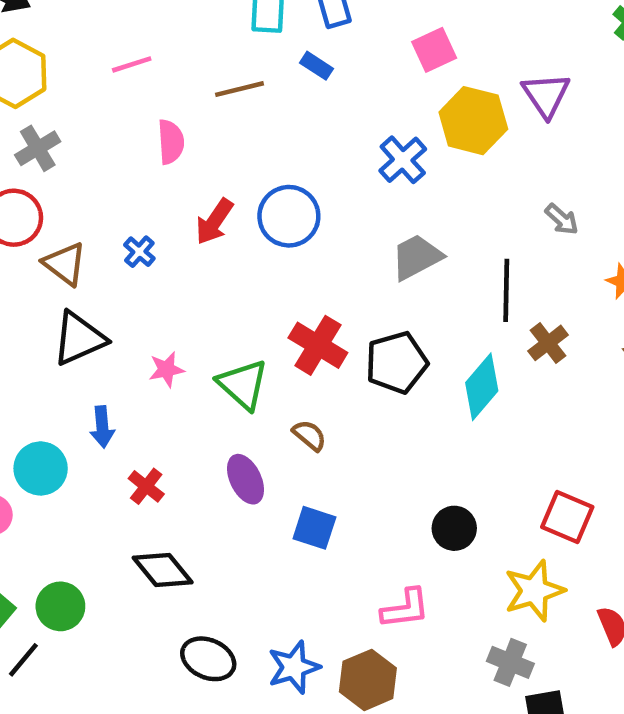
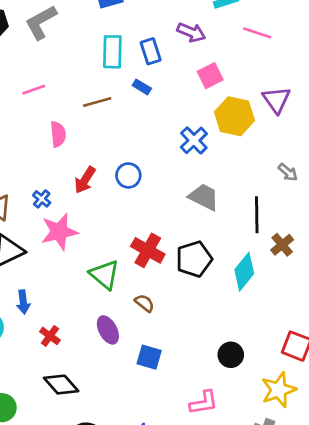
blue circle: (289, 216) -> (128, 175), size x0.7
gray trapezoid: (417, 257) -> (204, 197), turned 56
pink star: (166, 369) -> (59, 232), moved, size x1.8

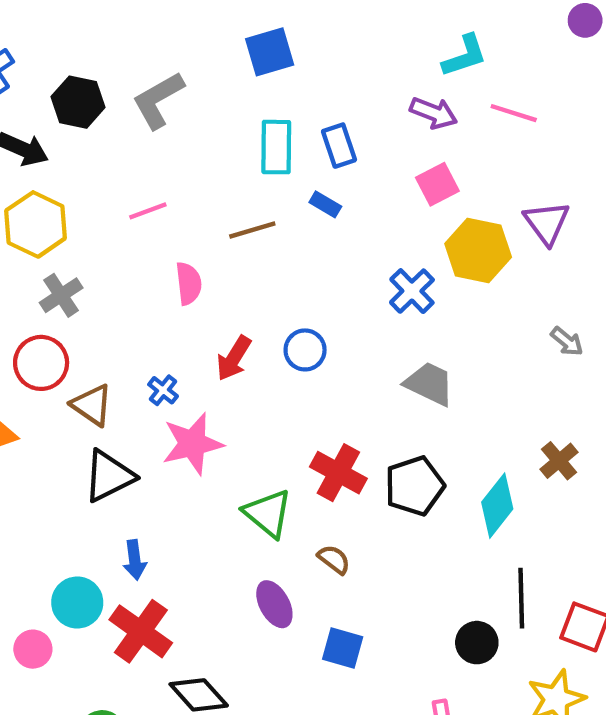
purple arrow: (191, 32) -> (434, 113), moved
black line: (257, 215) -> (521, 598), moved
red cross: (50, 336) -> (141, 631), moved, size x1.8

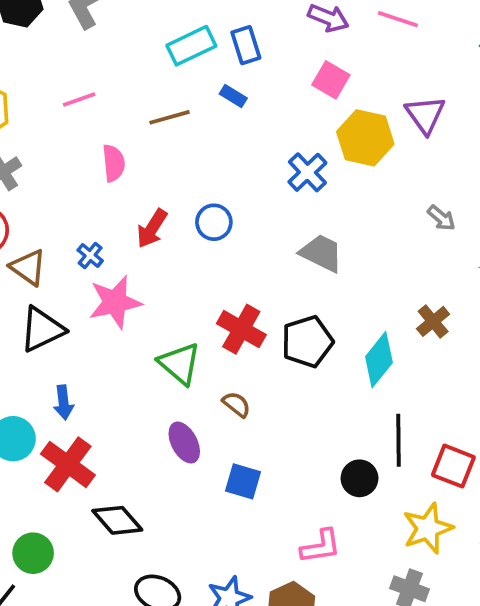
cyan rectangle: (276, 147) -> (191, 46), turned 63
pink square: (437, 184) -> (331, 80), turned -33

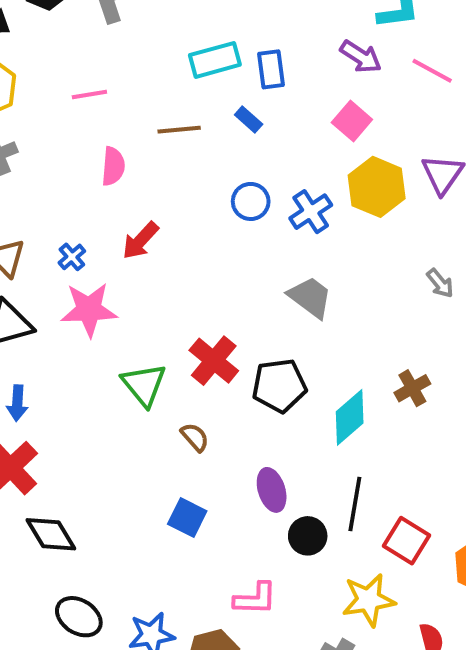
blue circle: (214, 222) -> (251, 201), moved
purple ellipse: (184, 443) -> (272, 490), moved

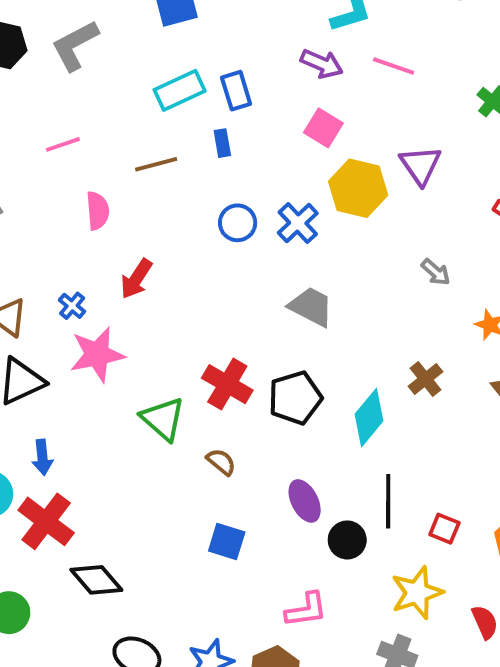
blue rectangle: (249, 119) -> (222, 143), turned 48
red square: (406, 541) -> (444, 529), size x0.7

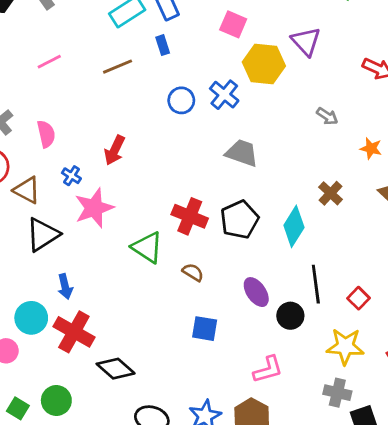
pink semicircle: (98, 211) -> (46, 134), moved
red square: (444, 529) -> (359, 298), turned 30
yellow star: (417, 593) -> (345, 346), turned 30

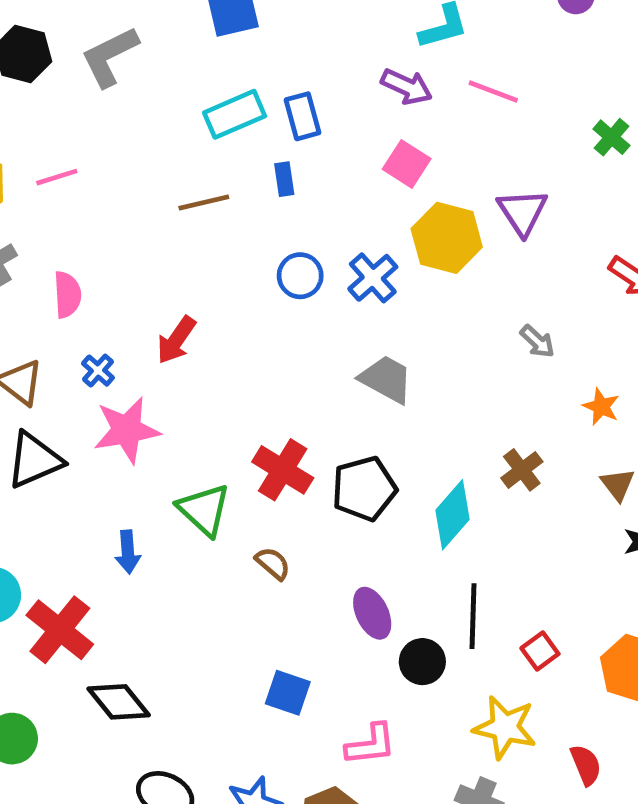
pink line: (49, 62) -> (57, 177), moved
blue arrow: (65, 287) -> (128, 552), moved
blue square: (205, 329) -> (288, 693), moved

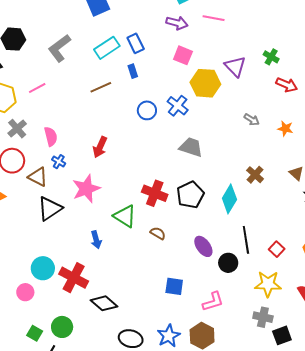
gray L-shape: (110, 57) -> (59, 48), moved
green cross: (611, 137) -> (271, 57), moved
blue cross: (98, 371) -> (59, 162), moved
orange star: (601, 407) -> (285, 128), moved

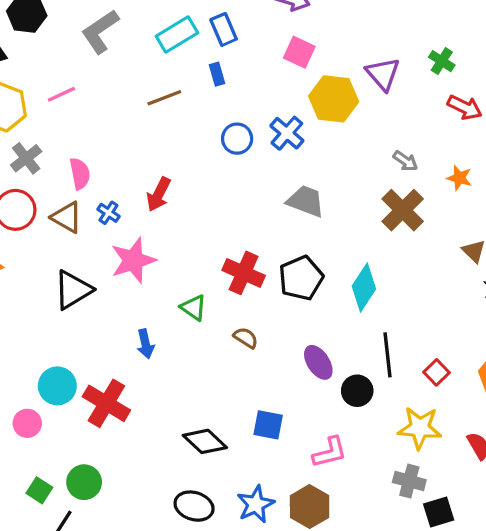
blue cross: (59, 162) -> (108, 213), moved
brown cross: (255, 175) -> (403, 210), moved, size x1.5
brown triangle: (38, 177) -> (67, 217), moved
green triangle: (125, 216) -> (194, 308), size x0.7
black diamond: (104, 303) -> (205, 441), moved

